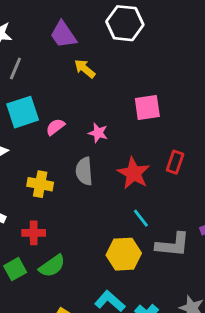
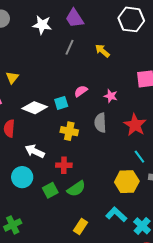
purple trapezoid: (63, 35) -> (75, 18), moved
gray line: (15, 68) -> (70, 47), moved
cyan square: (23, 112) -> (61, 103), moved, size x0.6

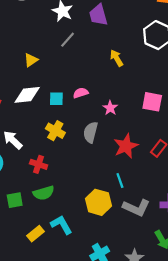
gray line: (70, 47) -> (68, 40), moved
yellow triangle: (12, 78) -> (31, 60), moved
white diamond: (35, 108) -> (27, 95), turned -45
green square: (50, 190) -> (15, 200), moved
cyan L-shape: (116, 214) -> (61, 225), moved

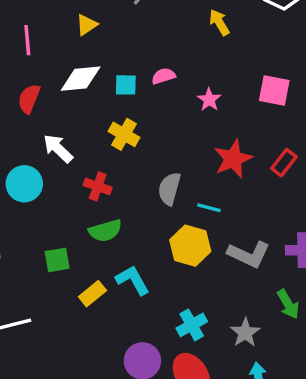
gray semicircle: (91, 132) -> (169, 189), moved
cyan line: (120, 180) -> (209, 208), moved, turned -56
green square: (15, 200) -> (57, 260), moved

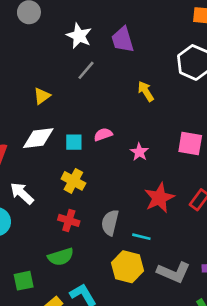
red cross: (98, 186) -> (69, 220), moved

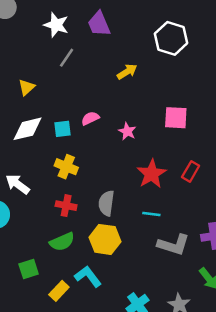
yellow arrow: (146, 91) -> (127, 72), turned 96
cyan line: (141, 237) -> (151, 214), moved
yellow hexagon: (128, 267) -> (105, 239), moved

